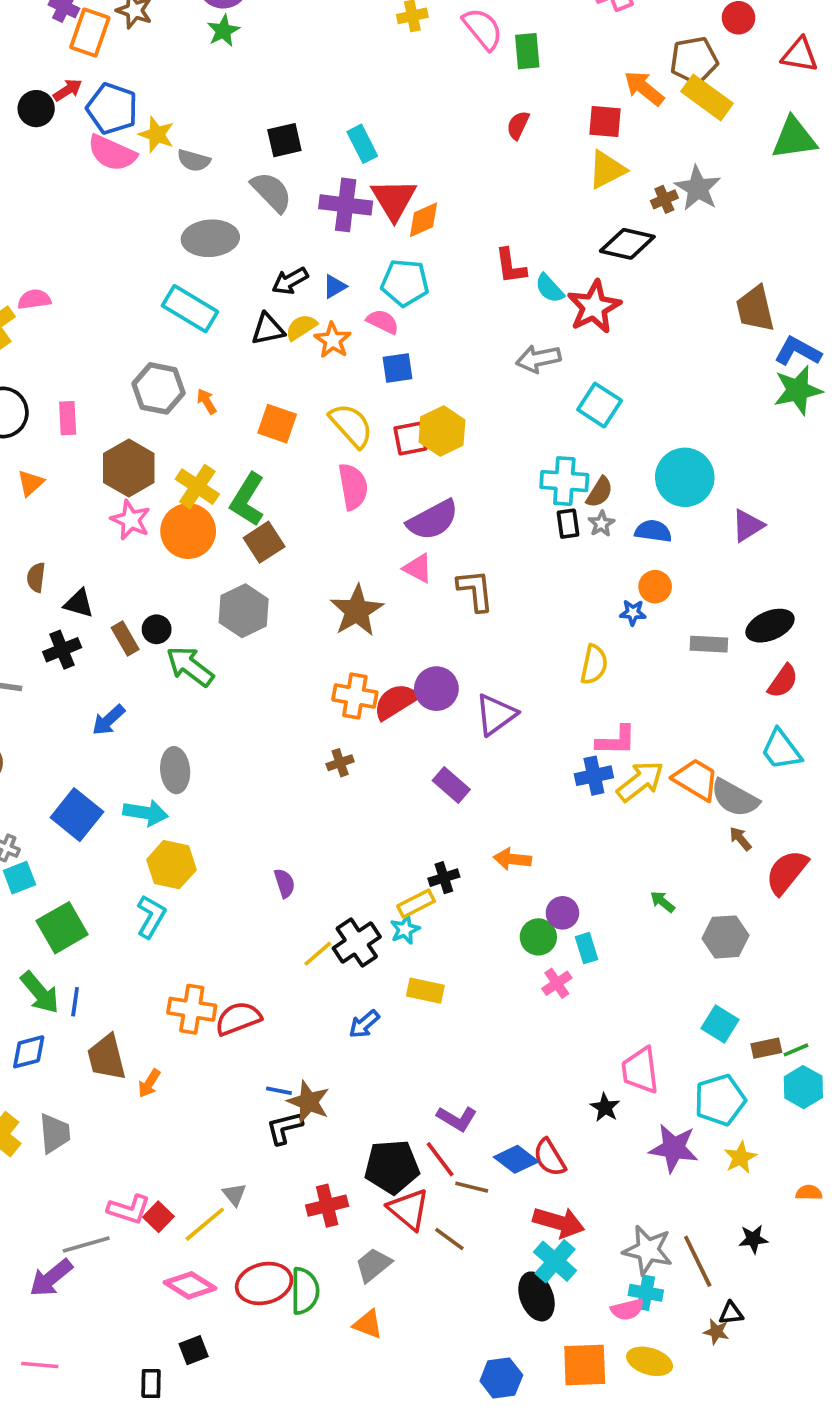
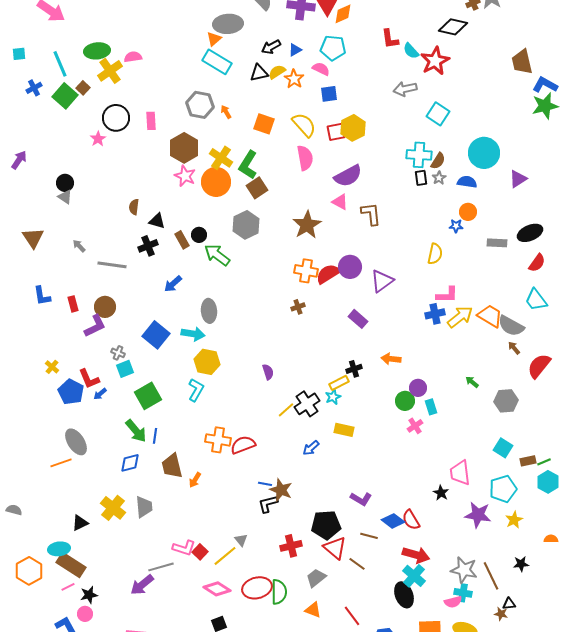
orange triangle: (31, 483) -> (214, 39), moved
red line: (440, 1159) -> (352, 616), moved

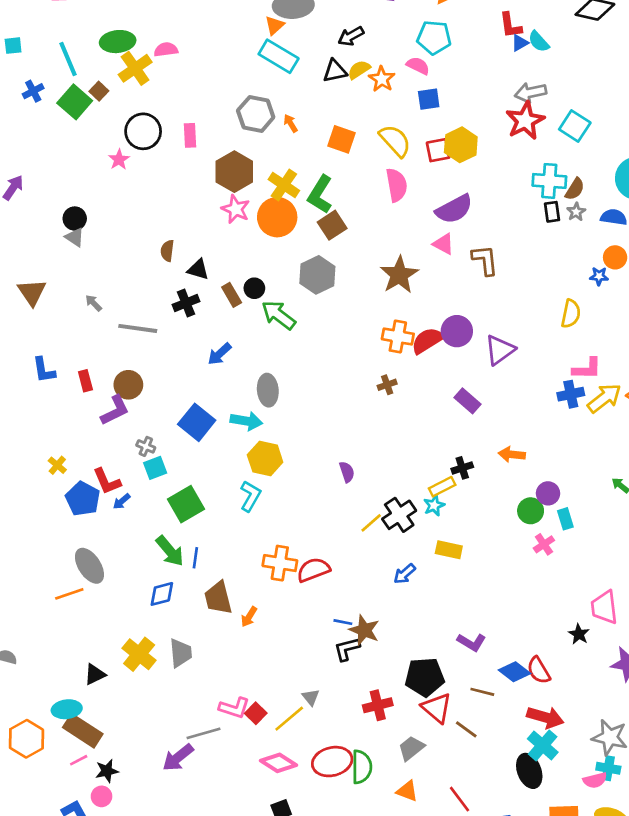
blue triangle: (295, 50) -> (520, 43), moved
red star: (435, 61) -> (525, 121), moved

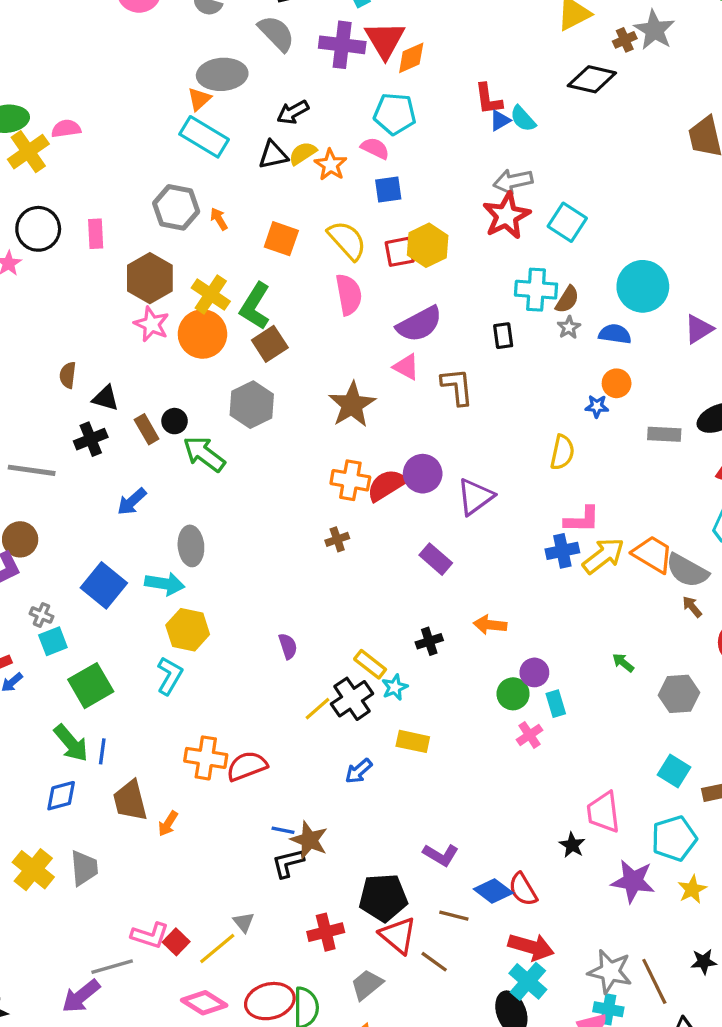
black rectangle: (552, 212) -> (503, 336), moved
yellow rectangle: (442, 487) -> (370, 664), moved, turned 65

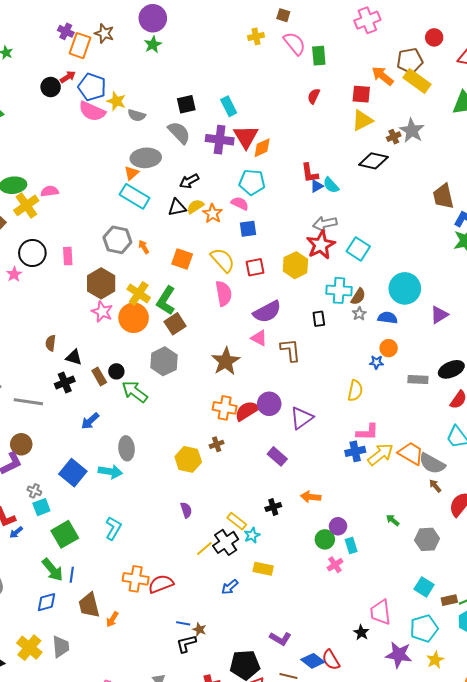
yellow hexagon: (428, 245) -> (295, 265), moved
yellow hexagon: (188, 630) -> (188, 459), moved
brown star: (309, 840) -> (199, 629), size x0.6

